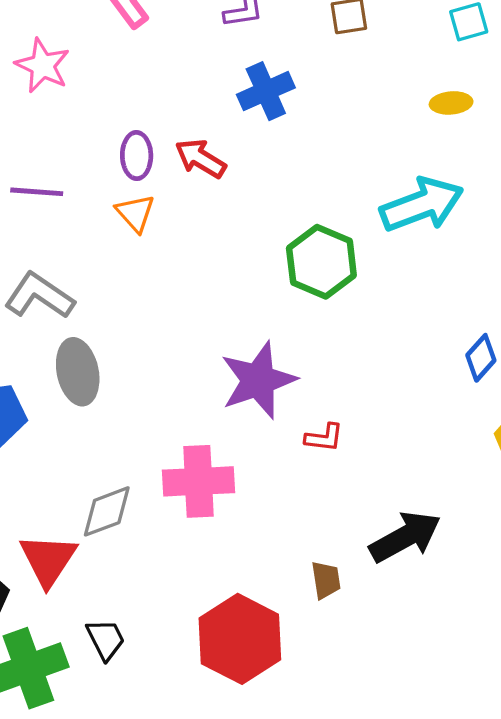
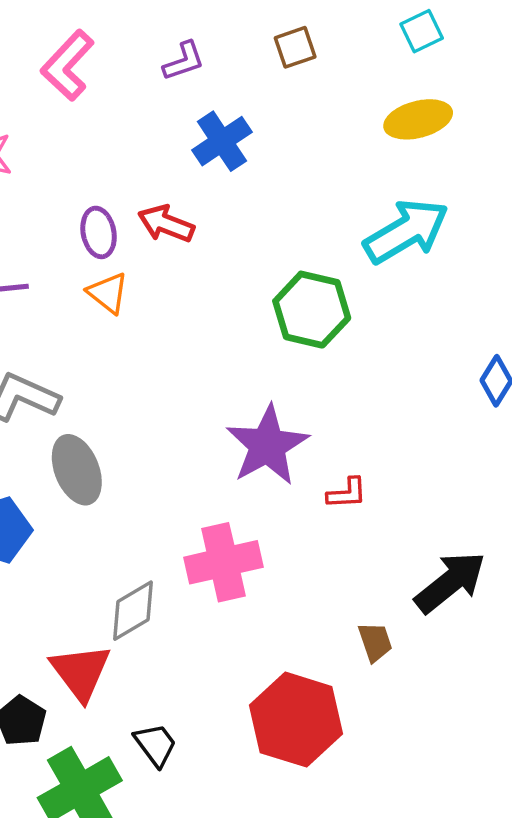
yellow ellipse: (451, 103) -> (418, 119), size x1.5

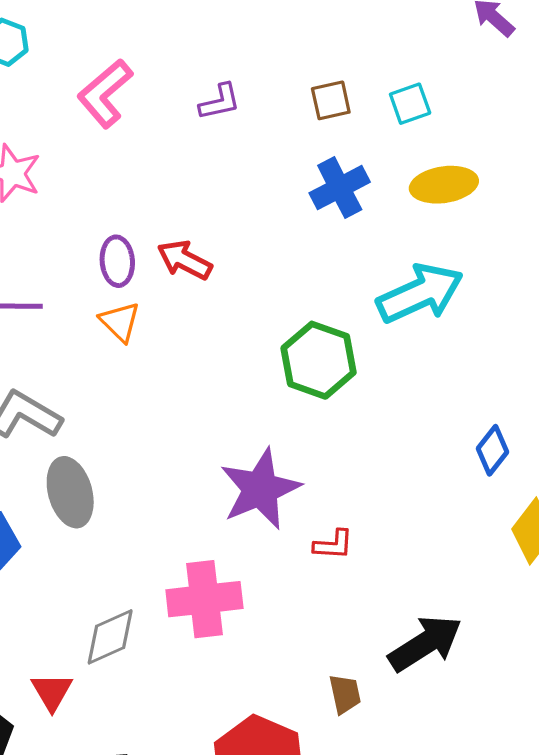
cyan square: (422, 31) -> (410, 104), moved
blue cross: (222, 141) -> (340, 188), moved
red triangle: (81, 672) -> (52, 692), size x0.7

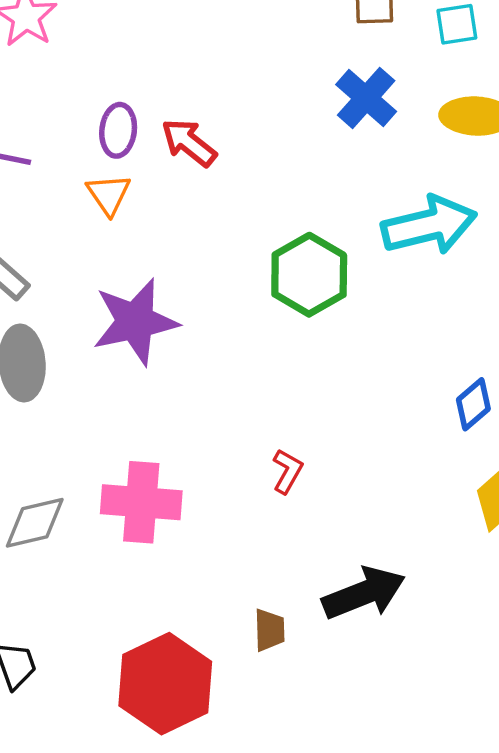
blue cross: (340, 188) -> (366, 98), turned -32
purple star: (260, 489) -> (135, 322), moved
red L-shape: (333, 545) -> (287, 471), turned -75

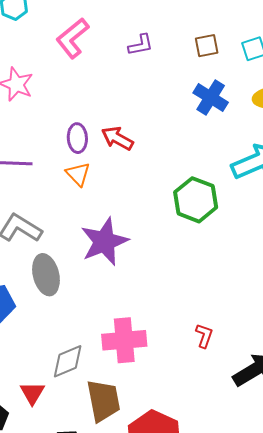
red L-shape: (287, 471) -> (204, 336), moved
brown trapezoid: (269, 630) -> (103, 401), moved, size x1.8

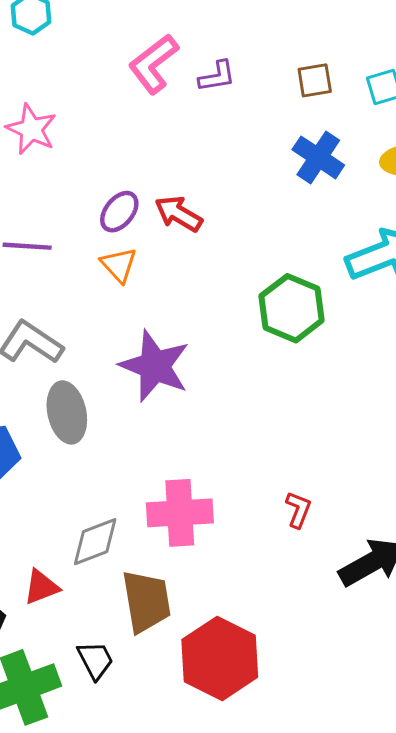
pink L-shape: (72, 38) -> (153, 64), moved
purple ellipse: (77, 138) -> (119, 212), turned 40
purple star: (104, 242) -> (155, 366), turned -30
red triangle: (32, 393) -> (41, 587), turned 36

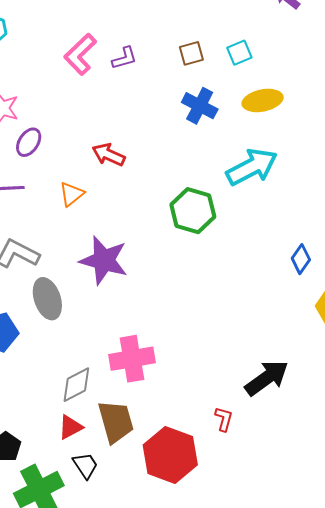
purple ellipse: (119, 212) -> (29, 142), moved
orange triangle: (119, 265) -> (72, 194), turned 40
red L-shape: (298, 510) -> (224, 419), moved
red triangle: (41, 587) -> (70, 427), moved

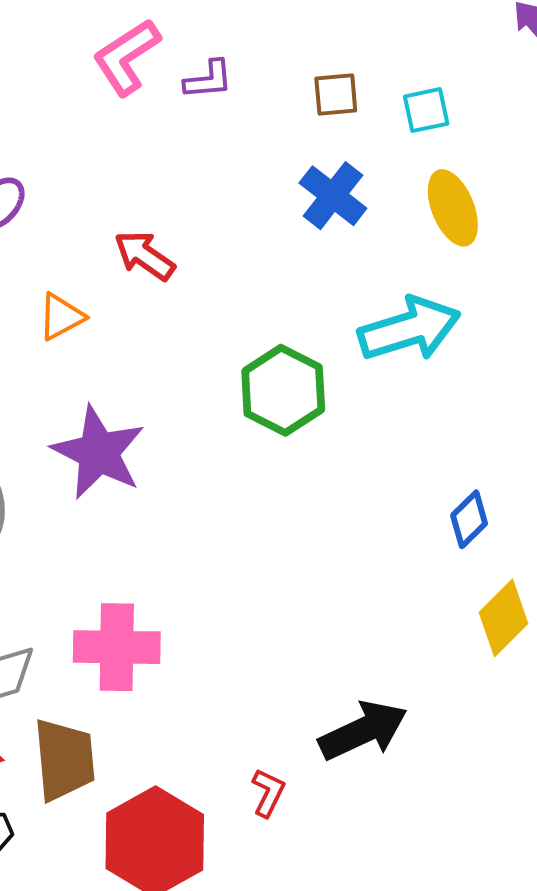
yellow ellipse: (263, 100) -> (453, 208), turned 69

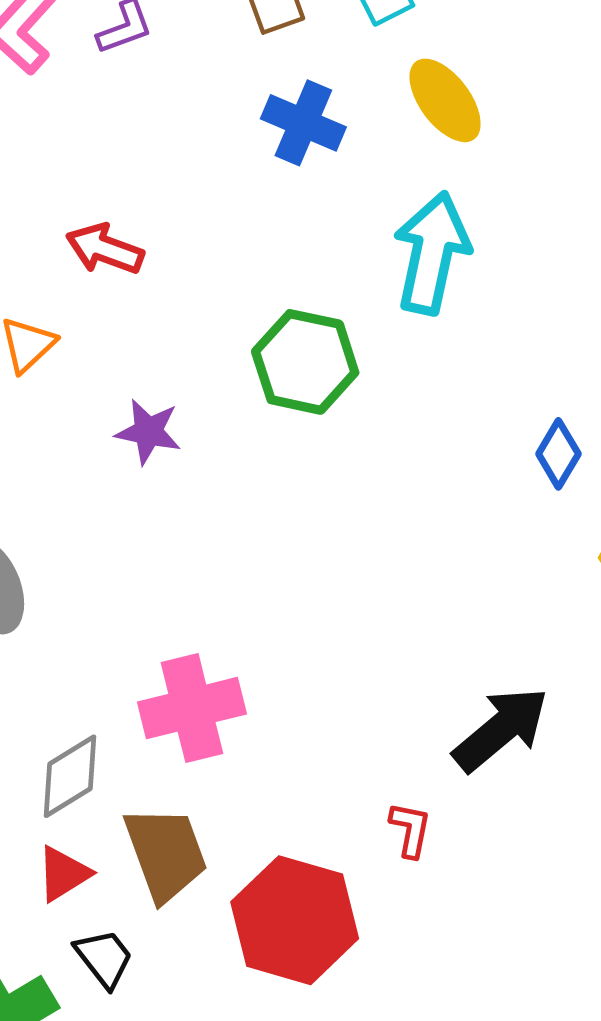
cyan arrow: (409, 329) -> (432, 253), turned -46
purple star: (98, 452) -> (148, 432), moved, size x0.6

